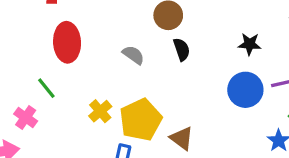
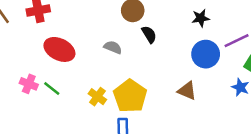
red ellipse: (67, 42) -> (59, 49), turned -48
pink cross: (26, 118) -> (29, 84), moved
brown triangle: (182, 138) -> (187, 91), moved

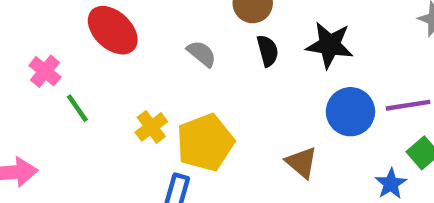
black star: (201, 18) -> (330, 45), moved, size x1.5
green line: (52, 89) -> (77, 108), moved

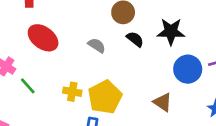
black semicircle: (268, 51) -> (135, 39), turned -30
yellow cross: (151, 127) -> (72, 92), turned -36

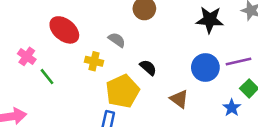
black star: (171, 32) -> (210, 20), moved
black semicircle: (135, 39) -> (148, 67), moved
yellow cross: (72, 92) -> (94, 61), moved

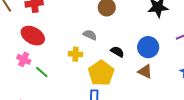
red ellipse: (64, 30) -> (33, 36), moved
blue circle: (205, 67) -> (148, 47), moved

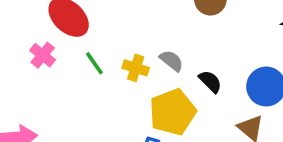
gray semicircle: (90, 35) -> (171, 61), moved
green line: (42, 72) -> (94, 63), moved

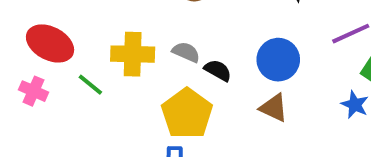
gray semicircle: (171, 61) -> (186, 52), moved
yellow cross: (136, 68) -> (133, 54), moved, size x1.5

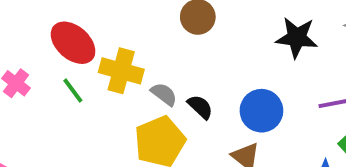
red ellipse: (50, 43) -> (73, 43), moved
gray semicircle: (186, 52) -> (164, 94), moved

